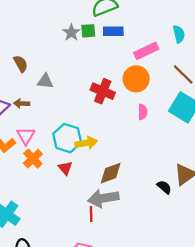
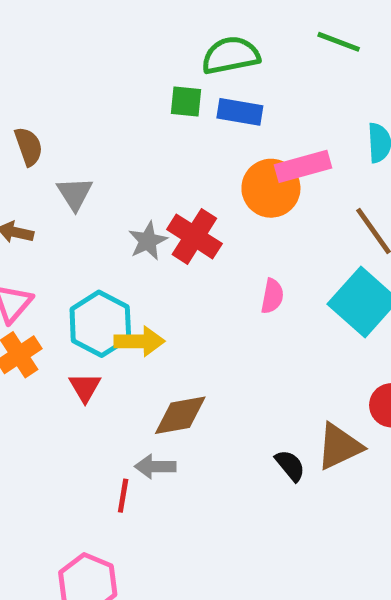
gray star: (71, 33) -> (148, 241), moved
orange circle: (136, 79) -> (271, 188), moved
gray triangle: (45, 81) -> (75, 194), turned 42
gray arrow: (103, 198) -> (155, 467), size x0.6

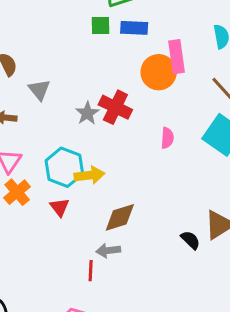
pink rectangle: (303, 166) -> (177, 57), turned -76

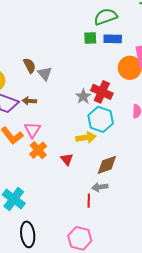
gray triangle: (39, 90) -> (45, 74), moved
cyan hexagon: (64, 167) -> (101, 119), moved

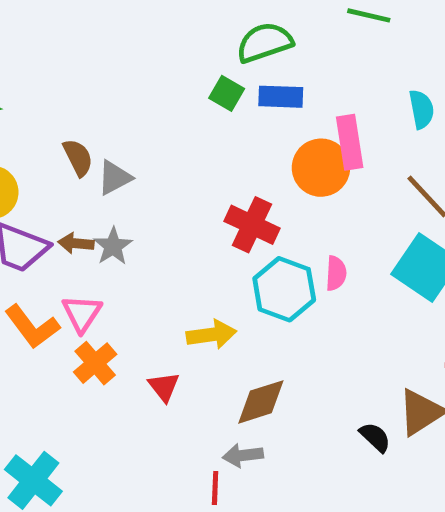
green square: (90, 38) -> (227, 93), turned 32
gray triangle: (45, 74) -> (115, 178), turned 42
gray star: (83, 96) -> (113, 246), moved
cyan hexagon: (101, 119) -> (284, 289), moved

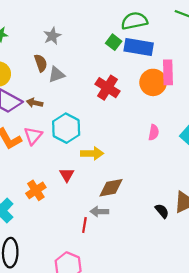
blue rectangle: (281, 97) -> (139, 47), size x1.4
red cross: (252, 225) -> (108, 88), moved
gray star: (113, 246) -> (52, 36), moved
cyan hexagon: (284, 289) -> (66, 128), moved
orange cross: (95, 363) -> (36, 190), moved

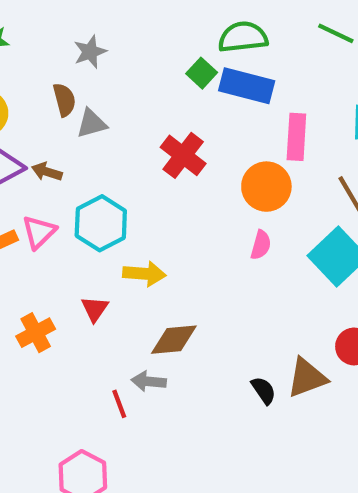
orange circle: (153, 82) -> (266, 187), moved
red line: (84, 225) -> (119, 404), turned -35

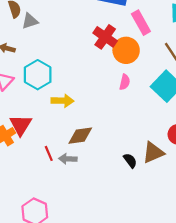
pink rectangle: (296, 137) -> (141, 23), turned -30
red cross: (183, 155) -> (105, 37), moved
red triangle: (95, 309) -> (21, 125), moved, size x1.5
red line: (119, 404) -> (49, 153), moved

